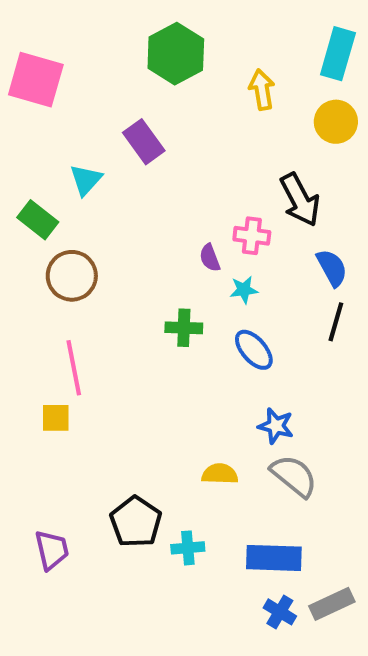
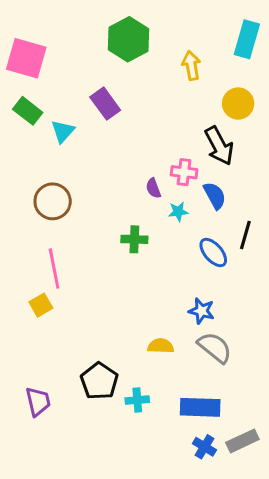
yellow circle: (336, 122) -> (238, 104), moved
green rectangle: (38, 220) -> (28, 111), moved
blue semicircle: (332, 268) -> (215, 196), moved
blue ellipse: (254, 350) -> (213, 252), moved
yellow square: (56, 418) -> (41, 305), turned -30

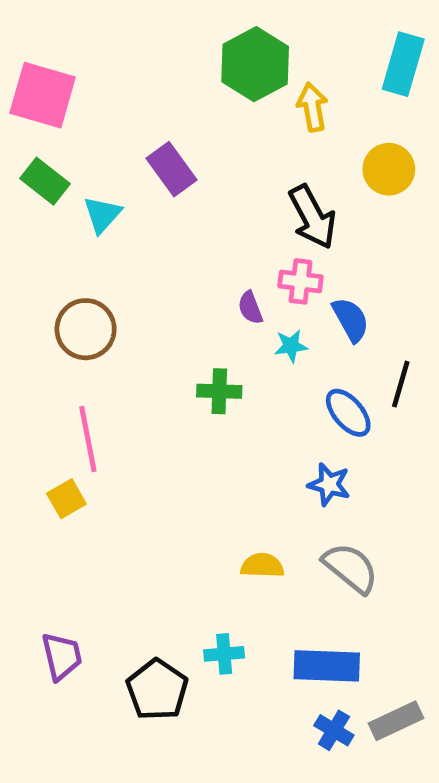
green hexagon: (129, 39) -> (255, 64), moved
black arrow: (219, 146) -> (312, 217), moved
blue star: (202, 311) -> (329, 484), moved
black pentagon: (99, 381) -> (157, 690), moved

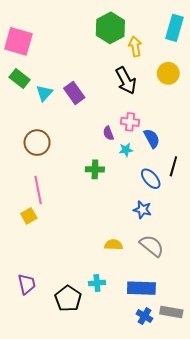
purple rectangle: (172, 169) -> (74, 93), moved
black arrow: (312, 217) -> (126, 81), moved
gray rectangle: (396, 721) -> (171, 312), turned 35

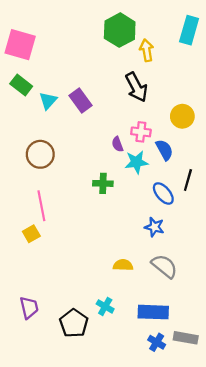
yellow circle: (168, 73) -> (182, 116), moved
cyan star: (126, 150) -> (136, 162), size x1.5
cyan cross: (97, 283) -> (105, 306), turned 35

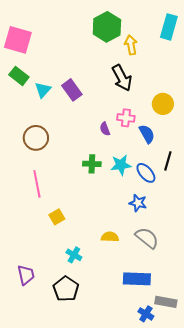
cyan star: (136, 162) -> (121, 165), moved
yellow square: (31, 234) -> (57, 217), moved
cyan cross: (105, 306) -> (74, 255), moved
blue cross: (157, 342) -> (146, 314), moved

